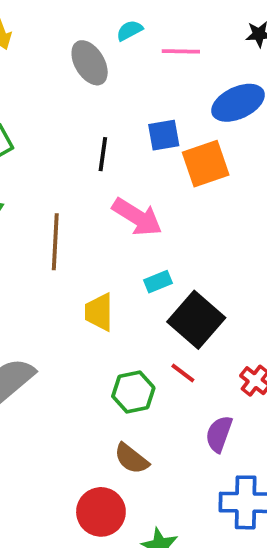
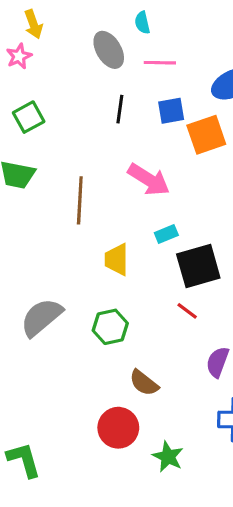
cyan semicircle: (130, 30) -> (142, 23), turned -75
pink line: (181, 51) -> (160, 63), moved
black line: (103, 154) -> (120, 109), moved
black square: (196, 320) -> (198, 266), turned 33
green hexagon: (133, 392) -> (110, 327), moved

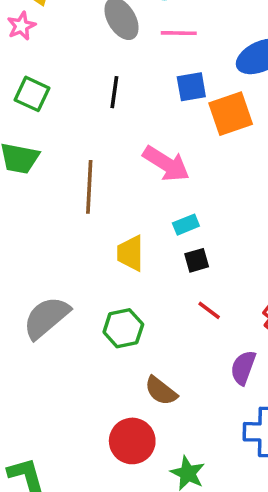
black line: (120, 109) -> (114, 92), moved
green square: (29, 117) -> (32, 94), turned -36
black square: (198, 266) -> (197, 260), moved, size x0.5

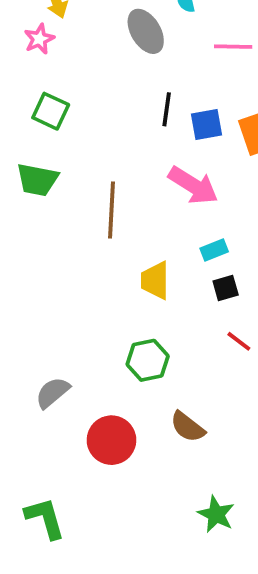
pink line: (179, 33) -> (233, 47), moved
blue square: (191, 87) -> (207, 125), moved
black line: (114, 92) -> (167, 109), moved
gray semicircle: (46, 318) -> (53, 393), moved, size x0.7
red circle: (132, 441) -> (111, 440), moved

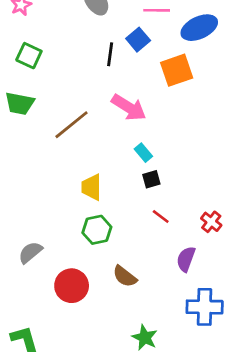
blue square: (207, 125) -> (138, 40), moved, turned -30
brown line: (111, 210) -> (72, 125), turned 48
cyan rectangle: (214, 250) -> (143, 153), turned 72
yellow trapezoid: (155, 280) -> (91, 187), moved

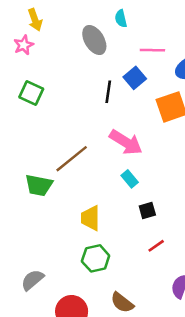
green trapezoid: (20, 103) -> (39, 185), moved
cyan rectangle: (143, 153) -> (130, 179), moved
red line: (161, 217) -> (156, 246), turned -72

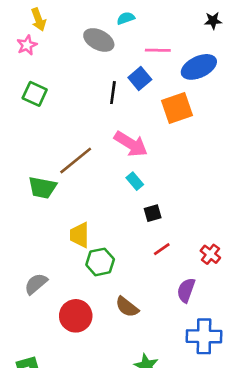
cyan semicircle: (121, 19) -> (126, 18), turned 84
gray ellipse: (94, 40) -> (99, 40), turned -32
yellow trapezoid: (91, 218) -> (80, 235), moved

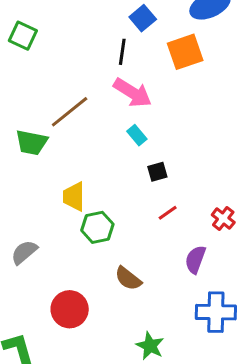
black line: (113, 93) -> (122, 52), moved
red circle: (76, 316) -> (70, 309), moved

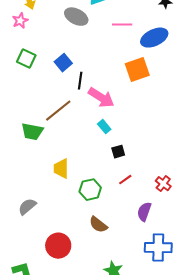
blue square: (143, 18) -> (63, 63), moved
black line: (122, 52) -> (80, 81), moved
green hexagon: (97, 227) -> (90, 190), moved

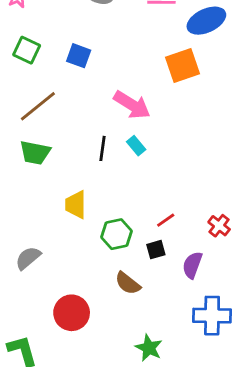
blue square: (63, 63) -> (79, 56), turned -30
black line: (80, 81) -> (102, 148), moved
brown line: (58, 111) -> (38, 106), moved
black square: (118, 152) -> (156, 250), moved

